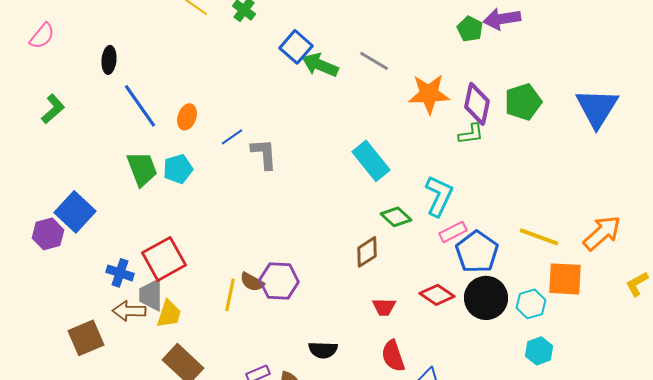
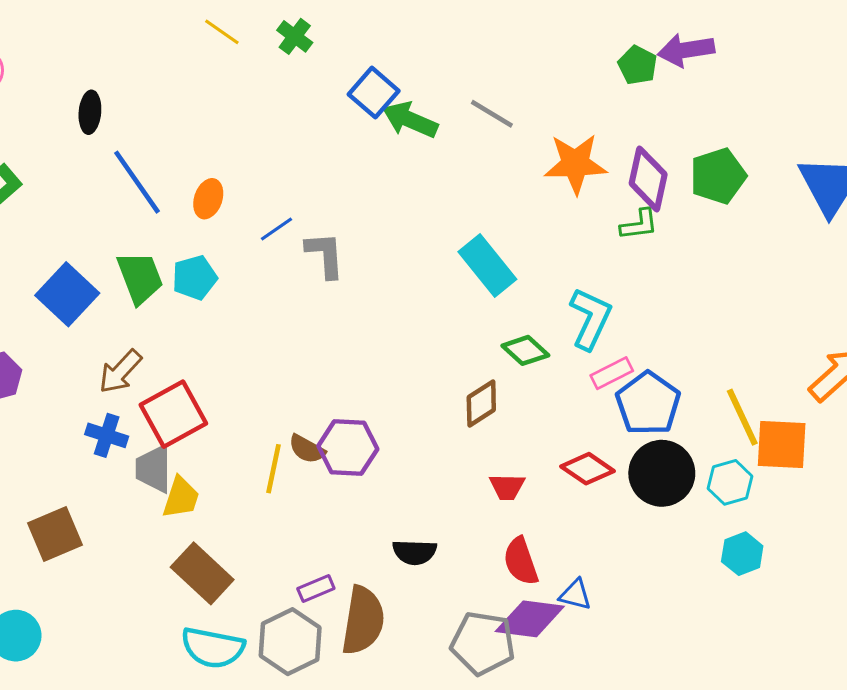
blue square: (75, 212) -> (67, 294), moved
yellow line: (539, 237) -> (742, 417), moved, turned 45
brown arrow: (129, 311) -> (120, 372), moved, turned -48

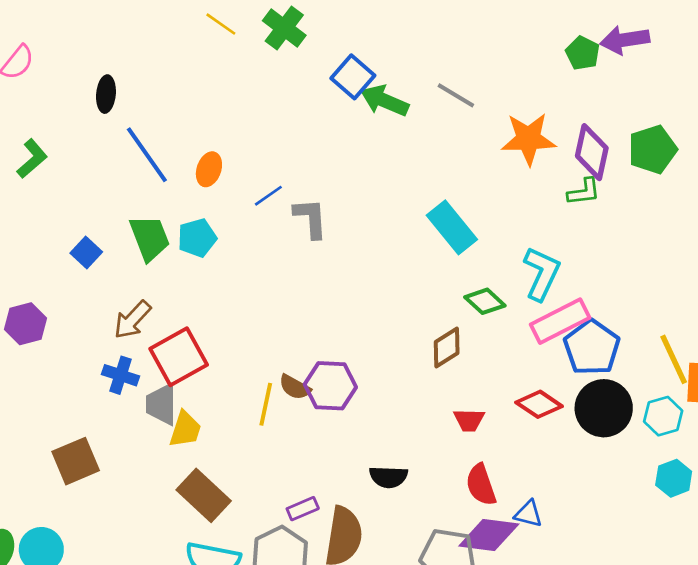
green cross: (295, 36) -> (284, 28), size x1.4
blue square: (67, 294) -> (86, 252), size x0.6
pink rectangle: (612, 373) -> (560, 321), size x1.6

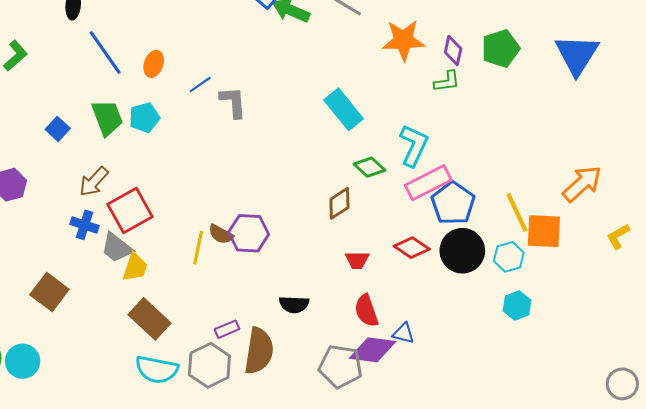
purple diamond: (592, 152) -> (453, 50), size x0.7
gray trapezoid: (161, 404) -> (117, 248), turned -52
brown square: (76, 461) -> (49, 292), turned -30

